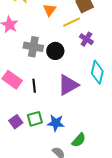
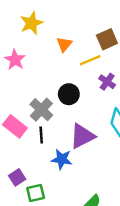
gray cross: (33, 47) -> (41, 110), moved, turned 30
green square: (35, 119) -> (36, 193), moved
blue star: (56, 123) -> (62, 159), moved

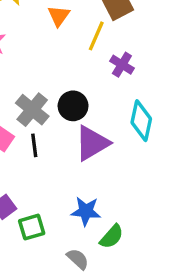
yellow line: (90, 60) -> (96, 36), turned -40
black circle: (69, 94) -> (73, 106), moved
blue star: (62, 159) -> (86, 211), moved

